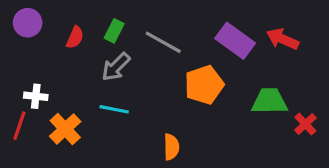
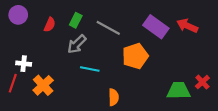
green trapezoid: (269, 101) -> (179, 91), moved
cyan line: (114, 109) -> (90, 69), moved

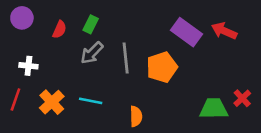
gray line: (108, 28) -> (126, 58), moved, turned 55
white cross: (24, 64) -> (28, 66), moved
cyan line: (90, 69) -> (91, 101), moved

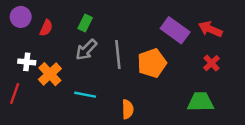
red semicircle: (60, 30) -> (46, 28), moved
red cross: (242, 98) -> (211, 63), moved
orange cross: (52, 102) -> (50, 74), moved

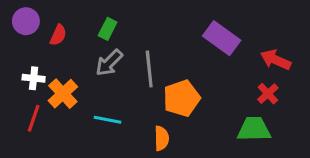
red arrow: (210, 29) -> (276, 60), moved
orange pentagon: (152, 63) -> (182, 98), moved
red cross: (211, 63) -> (268, 94), moved
red line: (15, 93) -> (34, 118), moved

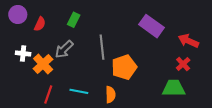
gray arrow: (109, 63) -> (64, 49), moved
red line: (34, 118) -> (48, 95), moved
cyan line: (108, 120) -> (79, 91), moved

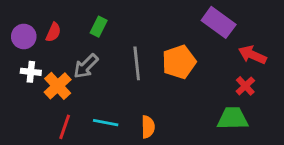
purple circle: (18, 15) -> (24, 37), moved
purple rectangle: (152, 26) -> (219, 22), moved
orange pentagon: (124, 67) -> (179, 62), moved

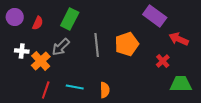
green rectangle: (99, 27) -> (70, 19), size x1.5
purple circle: (24, 37) -> (15, 17), moved
red cross: (245, 86) -> (163, 61), moved
green trapezoid: (233, 118) -> (181, 84), moved

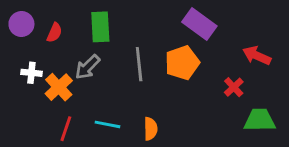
purple rectangle: (155, 16) -> (199, 24), moved
green rectangle: (70, 19) -> (100, 27), turned -30

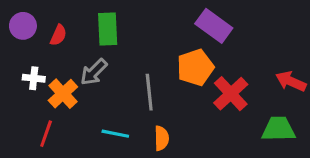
red arrow: (257, 56) -> (291, 81), moved
gray line: (139, 64) -> (149, 92), moved
red cross: (234, 87) -> (231, 94), moved, size x1.6
red line: (66, 129) -> (46, 134), moved

